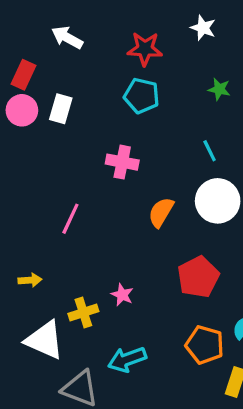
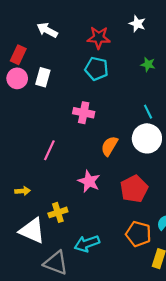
cyan line: (210, 151) -> (148, 112), moved
pink star: (122, 295) -> (89, 181), moved, size x1.5

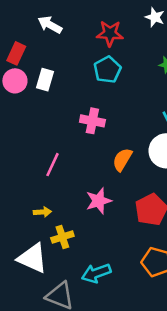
cyan pentagon: (97, 69) -> (107, 70), turned 30
pink star: (89, 181) -> (99, 201), turned 30
yellow arrow: (23, 191) -> (42, 212), moved

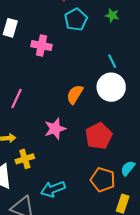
cyan pentagon: (107, 70) -> (76, 20), moved
pink cross: (92, 121) -> (42, 46), moved

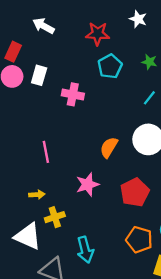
cyan line: (112, 61) -> (149, 98), moved, turned 64
pink line: (17, 99) -> (46, 152), turned -36
cyan arrow: (53, 189) -> (85, 250), turned -85

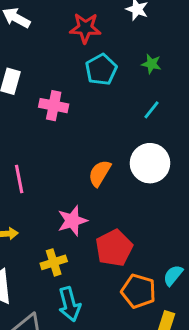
red pentagon: (135, 192) -> (114, 248), moved
yellow cross: (55, 217) -> (54, 262), moved

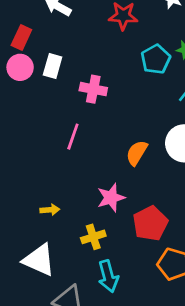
cyan pentagon: (101, 70) -> (156, 59), moved
pink line: (19, 179) -> (73, 137), moved, turned 30

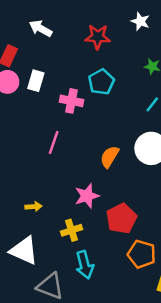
cyan pentagon: (156, 59) -> (101, 82), moved

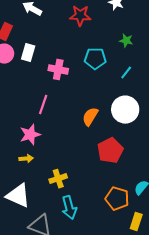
cyan pentagon: (101, 82) -> (95, 59), moved, turned 30
pink star: (87, 196) -> (30, 135), moved
red pentagon: (121, 218) -> (110, 151), moved

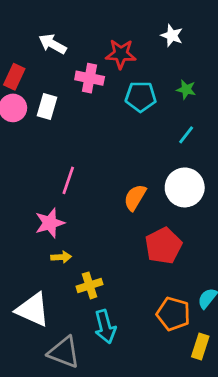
cyan pentagon: (95, 59) -> (141, 97), moved
pink cross: (58, 70) -> (90, 78), moved
yellow arrow: (26, 159) -> (61, 257), moved

